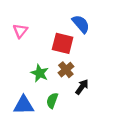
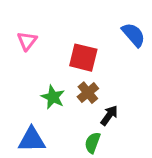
blue semicircle: (81, 24) -> (133, 35), moved
green semicircle: (52, 101) -> (92, 143), moved

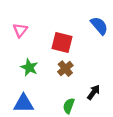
green star: (53, 97) -> (29, 67), moved
black arrow: (109, 115) -> (94, 92), moved

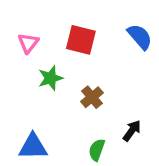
red square: (62, 43) -> (81, 40), moved
green star: (29, 67) -> (51, 78), moved, turned 30

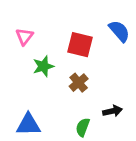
red square: (81, 40) -> (80, 45), moved
black arrow: (132, 131) -> (113, 111), turned 42

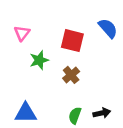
black arrow: (113, 111) -> (102, 113), moved

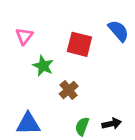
green star: (39, 60) -> (43, 66), turned -30
brown cross: (71, 75) -> (69, 90), moved

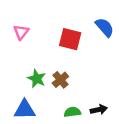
green star: (43, 66) -> (37, 79), moved
green semicircle: (82, 126) -> (72, 112), turned 63

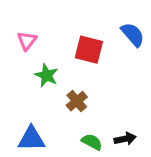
green star: (37, 79) -> (47, 75), moved
green semicircle: (72, 112) -> (92, 142), turned 35

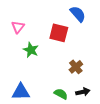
blue semicircle: (133, 35) -> (78, 14), moved
brown cross: (77, 101) -> (76, 67), moved

